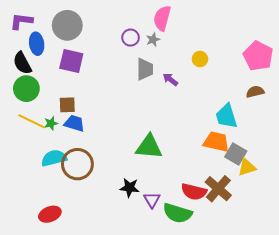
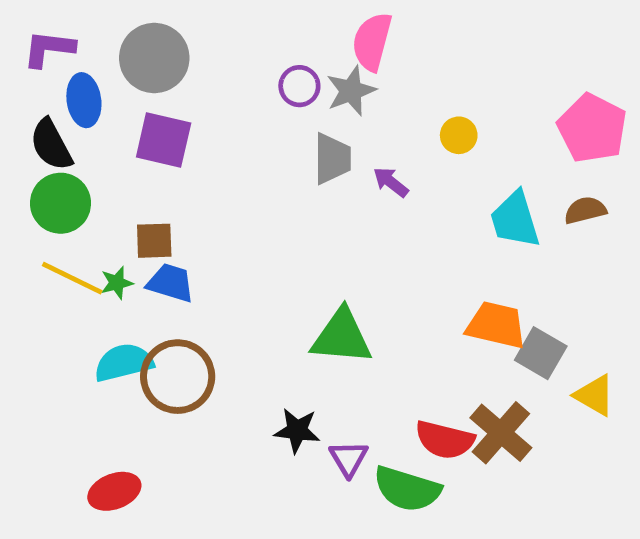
gray star: (153, 40) -> (351, 91), size x1.5
cyan trapezoid: (227, 116) -> (515, 220), moved
yellow triangle: (247, 167) -> (595, 395), moved, turned 48

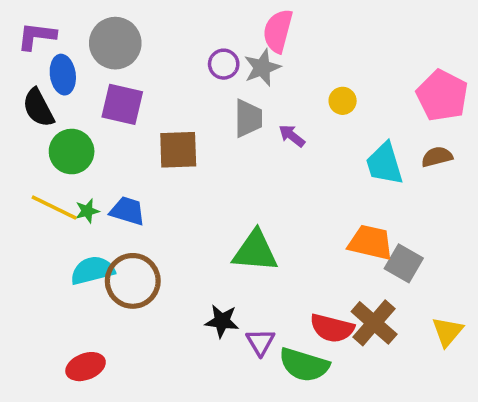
green circle: (61, 203) -> (72, 152), moved
brown square: (154, 241) -> (178, 150), moved, size x1.4
yellow triangle: (595, 395) -> (447, 332), moved, turned 40

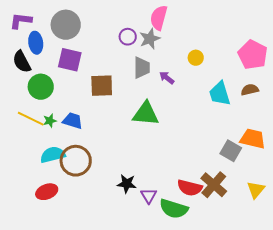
orange trapezoid: (371, 242) -> (253, 139), moved
green triangle: (255, 251) -> (146, 114), moved
red ellipse: (86, 367) -> (47, 192), moved

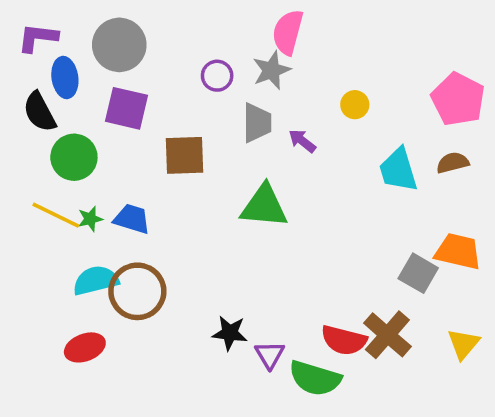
purple circle: (128, 37) -> (217, 76), moved

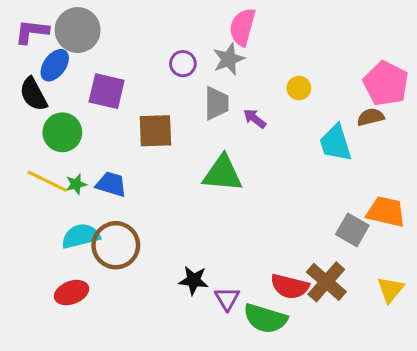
gray circle: (119, 45) -> (78, 30), moved
blue ellipse: (65, 77) -> (55, 65), turned 44
brown semicircle: (453, 163) -> (371, 117), moved

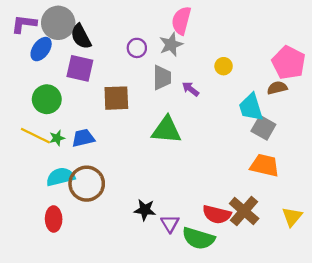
black semicircle: (33, 94) -> (81, 36), moved
blue trapezoid: (111, 184) -> (83, 138), turned -30
orange trapezoid: (386, 212) -> (265, 165), moved
gray square: (352, 230) -> (263, 128), moved
red ellipse: (72, 293) -> (54, 219), turned -70

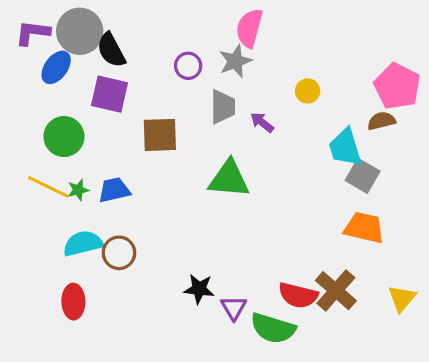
brown circle: (87, 184) -> (119, 253), size x0.7

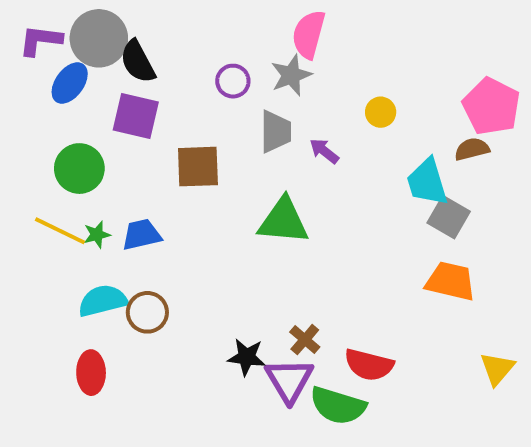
brown cross: (336, 291) -> (305, 340), moved, size x0.6
purple triangle: (234, 308) -> (289, 380), size x1.5

